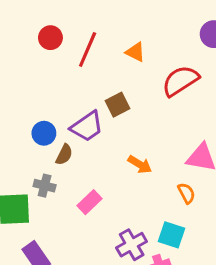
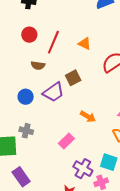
brown semicircle: (64, 155) -> (38, 65), moved, turned 72
pink rectangle: (89, 202) -> (66, 141), moved
purple cross: (132, 245) -> (83, 169), turned -30

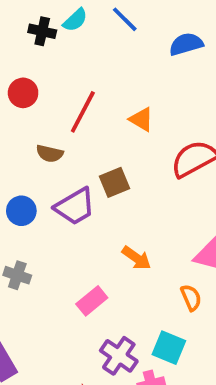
red circle: (29, 35) -> (23, 93), moved

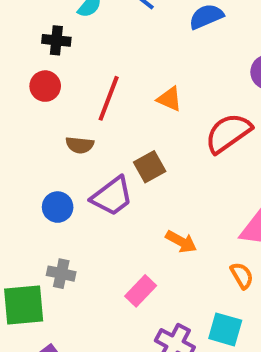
black cross: (42, 31) -> (56, 40), moved

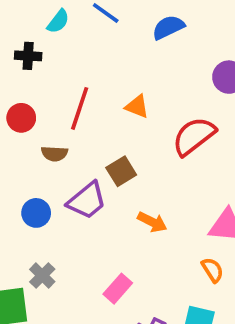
red circle: (45, 86) -> (21, 118), moved
orange arrow: (181, 242) -> (152, 222), moved
gray cross: (61, 274) -> (42, 275), turned 35

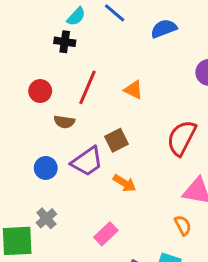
black cross: (28, 56) -> (65, 42), moved
red semicircle: (194, 136) -> (182, 138), moved, turned -30
orange arrow: (152, 222) -> (124, 183), moved

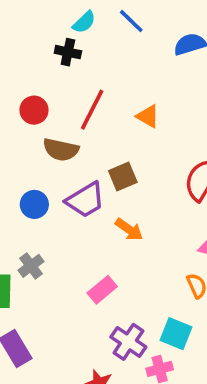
brown semicircle: (64, 122) -> (61, 150), size x1.4

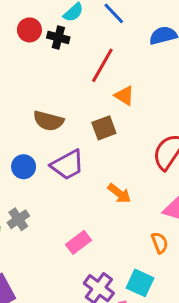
red circle: (34, 110) -> (29, 30), moved
red line: (92, 110) -> (102, 65), moved
brown square: (123, 177) -> (104, 128), moved
orange arrow: (129, 230) -> (119, 193), moved

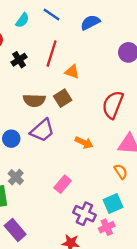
black cross: (58, 37) -> (19, 60), moved, turned -35
brown semicircle: (48, 121) -> (34, 100), moved
cyan square: (140, 283) -> (113, 203), turned -36

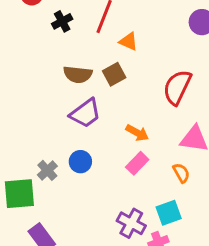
blue circle: (11, 139) -> (80, 162), moved
pink rectangle: (63, 184) -> (137, 163), moved

